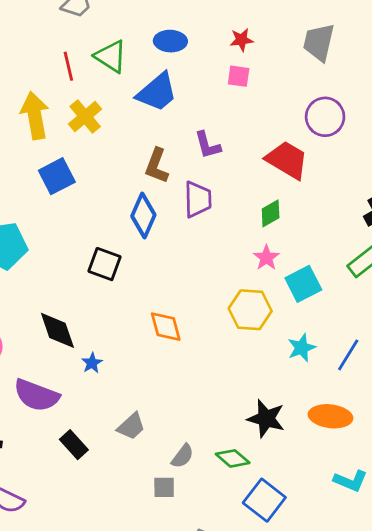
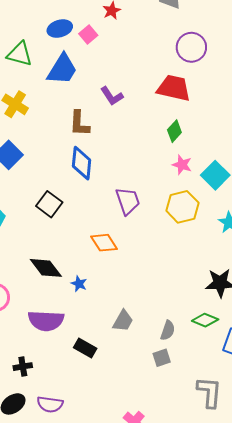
pink square: (239, 76) -> (88, 34), moved, turned -30
purple trapezoid: (198, 199) -> (128, 201), moved
black square: (105, 264) -> (49, 204), moved, turned 35
orange diamond: (166, 327) -> (104, 243), moved

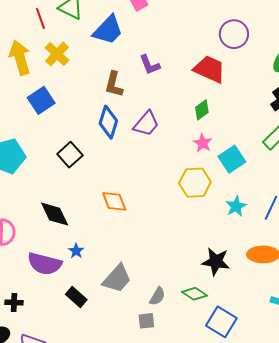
purple trapezoid: (128, 201) -> (146, 124), moved, turned 48
blue star: (79, 284) -> (76, 251), moved
gray trapezoid: (123, 321) -> (117, 279), size x1.4

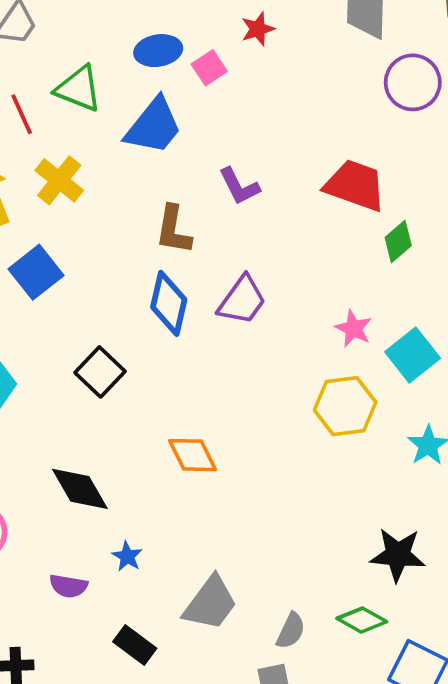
purple circle: (234, 34) -> (413, 82), moved
green diamond: (202, 110) -> (398, 242), moved
purple semicircle: (45, 264) -> (68, 586), size x0.6

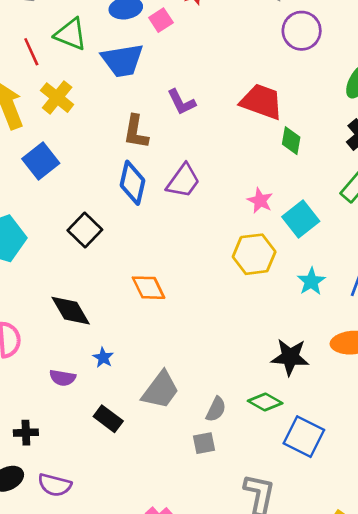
blue trapezoid: (154, 126) -> (122, 60), turned 42
green diamond: (398, 242) -> (291, 141), turned -40

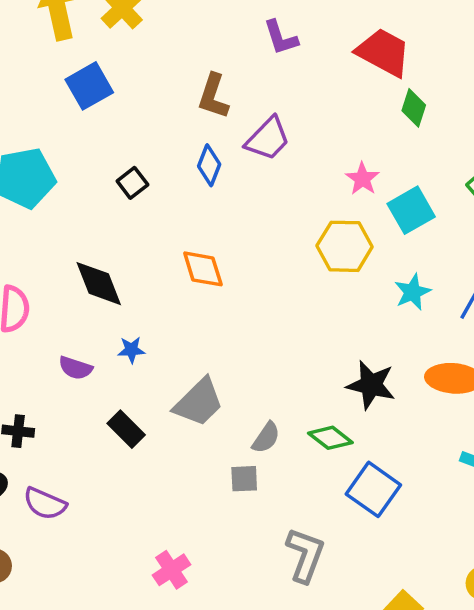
brown L-shape: (136, 132) -> (213, 96), moved
blue diamond: (132, 183) -> (209, 165), moved, size x0.7
black square: (85, 230) -> (132, 183), size x0.7
blue star: (103, 358) -> (131, 350), turned 30

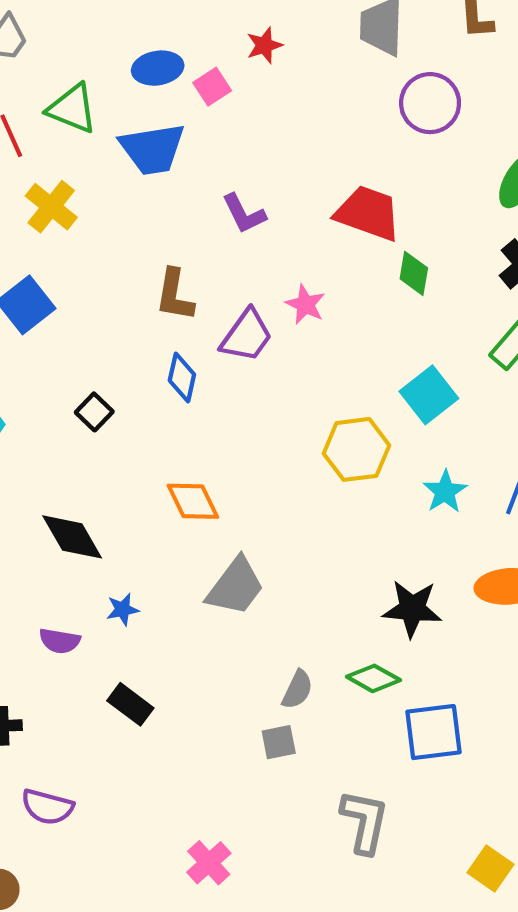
pink star: (362, 179) -> (305, 304), moved
gray trapezoid: (199, 402) -> (235, 587), moved
blue square: (373, 489) -> (434, 732), turned -34

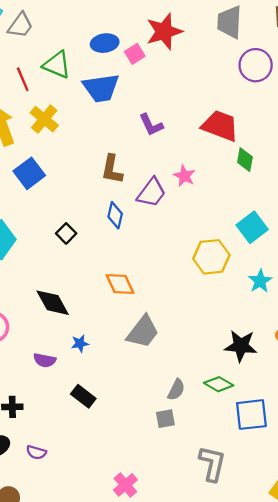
red star: (264, 45) -> (164, 31), size x1.8
purple semicircle: (47, 807) -> (36, 452), size x0.7

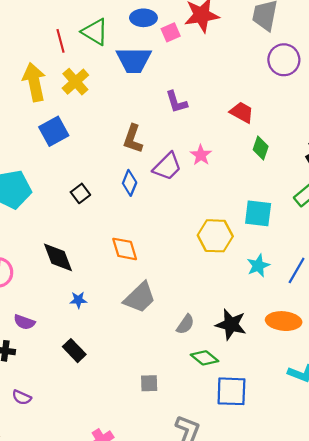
red trapezoid: (220, 126) -> (242, 112), size x0.7
cyan square: (252, 227) -> (258, 213), turned 36
purple semicircle: (45, 360) -> (24, 322), moved
gray semicircle: (176, 390) -> (185, 324), moved

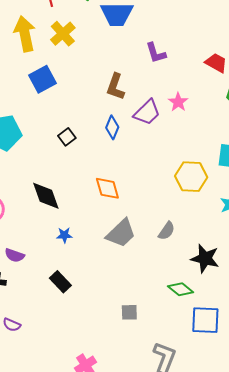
gray semicircle: (185, 324) -> (167, 231), moved

